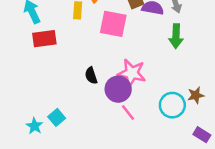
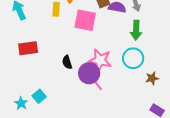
red rectangle: (44, 39) -> (28, 48), moved
cyan circle: (172, 105) -> (133, 58), moved
pink line: (128, 112) -> (97, 84), moved

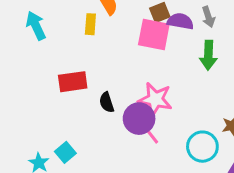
pink square: (85, 20) -> (154, 35), moved
red rectangle: (28, 48) -> (73, 82), moved
cyan circle: (133, 58) -> (202, 147), moved

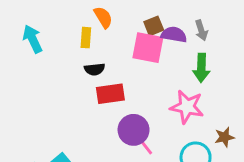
red rectangle: (73, 82) -> (110, 94), moved
pink star: (155, 99) -> (187, 107), moved
black semicircle: (107, 102) -> (95, 69), moved, turned -78

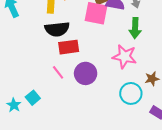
black semicircle: (95, 69) -> (57, 29), size x1.6
pink line: (145, 146) -> (58, 72), moved

